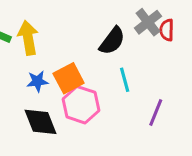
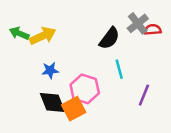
red semicircle: (167, 30) -> (153, 30), turned 84
yellow arrow: (28, 38) -> (43, 36), turned 75
orange square: (69, 78) -> (74, 109), moved

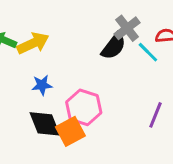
gray cross: (138, 23) -> (127, 28), moved
cyan line: (119, 69) -> (148, 52), moved, turned -30

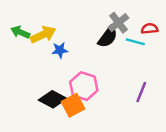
cyan line: (148, 52) -> (135, 42), turned -30
blue star: (42, 85) -> (60, 50), moved
black diamond: (45, 124) -> (53, 99), turned -40

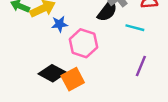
cyan line: (135, 42) -> (135, 28), moved
pink hexagon: (84, 86) -> (83, 43), moved

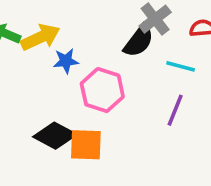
purple line: (141, 66) -> (175, 110), moved
orange square: (73, 79) -> (86, 145), turned 30

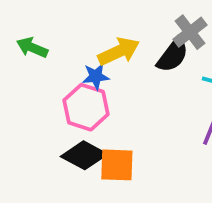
yellow arrow: (40, 37) -> (119, 51), moved
pink hexagon: (102, 90) -> (86, 107), moved

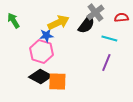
green arrow: (32, 48) -> (13, 20), turned 35

